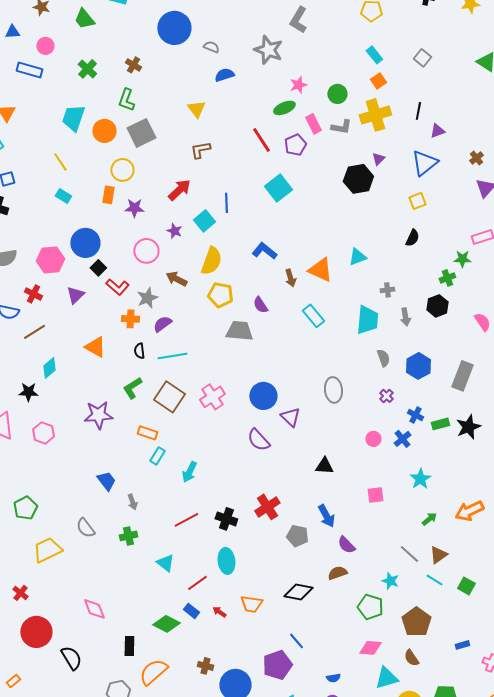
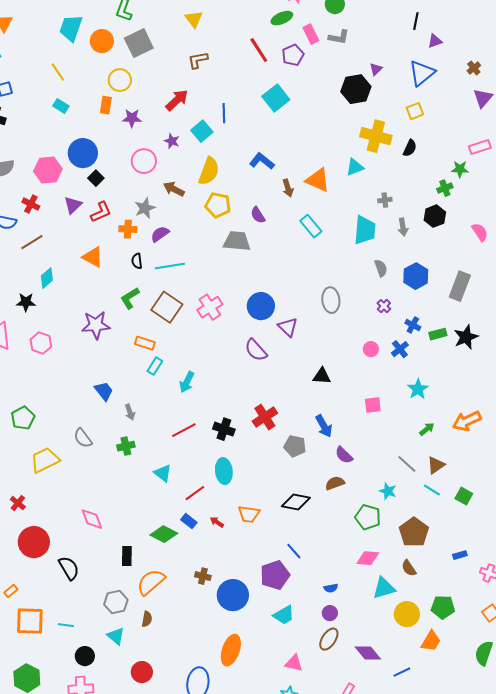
yellow cross: (375, 115) -> (376, 136), moved, turned 32
red L-shape: (117, 287) -> (101, 212), moved, turned -65

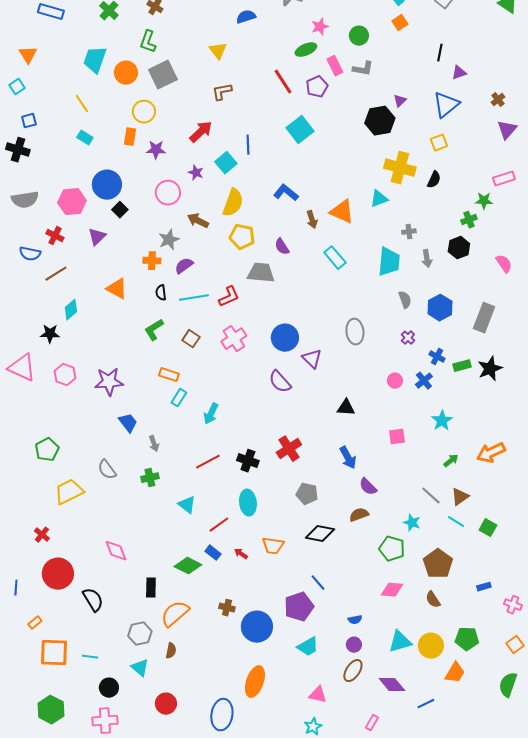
red L-shape: (101, 212) -> (229, 297), moved
brown square: (167, 307) -> (191, 339), size x0.6
purple star: (96, 325) -> (109, 382), moved
gray pentagon: (295, 446) -> (307, 494), moved
cyan triangle: (384, 588) -> (400, 642), moved

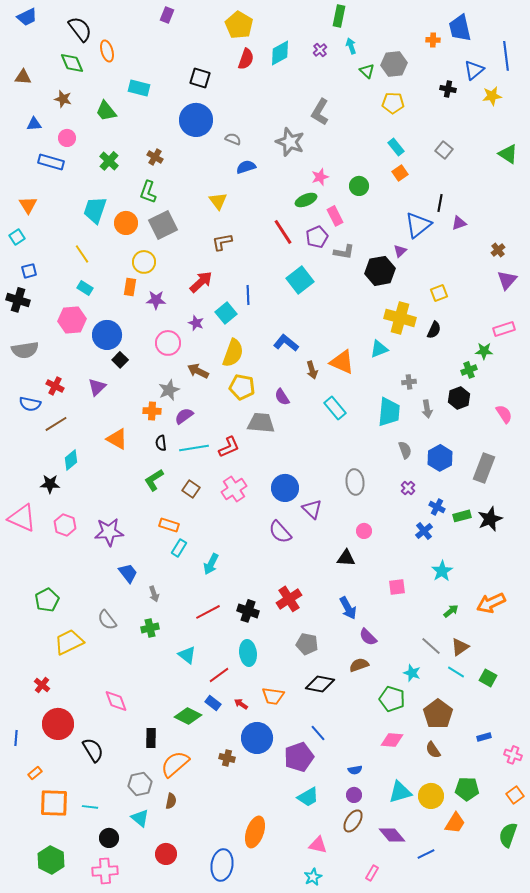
gray L-shape: (363, 69) -> (344, 252), moved
blue triangle: (446, 105) -> (418, 225), moved
pink hexagon: (72, 202) -> (72, 320), moved
pink circle: (395, 381) -> (364, 531), moved
blue circle: (257, 627) -> (257, 738), moved

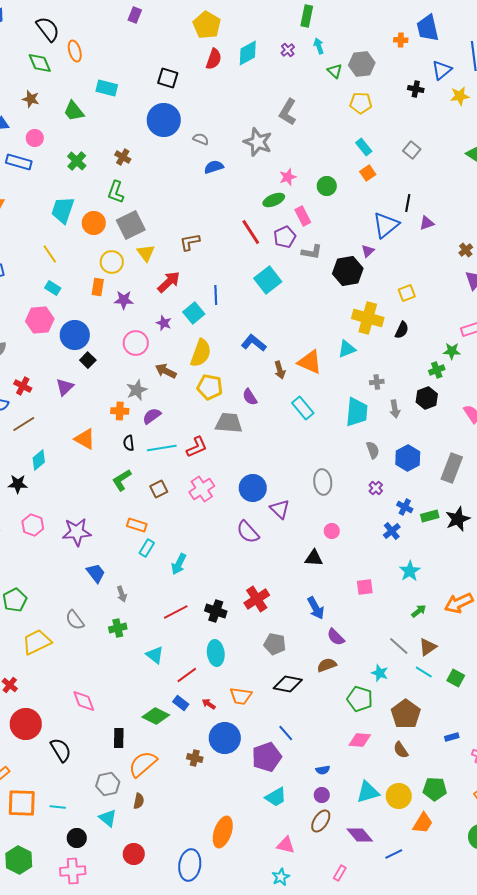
yellow triangle: (218, 201) -> (146, 253), moved
brown square: (191, 489) -> (159, 489), turned 30

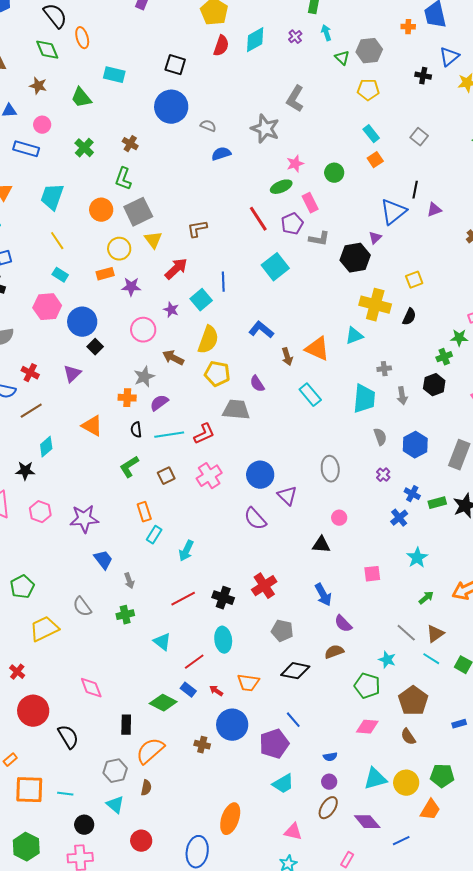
cyan trapezoid: (63, 210) -> (52, 197), moved
orange rectangle: (98, 287) -> (105, 274), turned 66
orange rectangle: (137, 525) -> (144, 512), turned 54

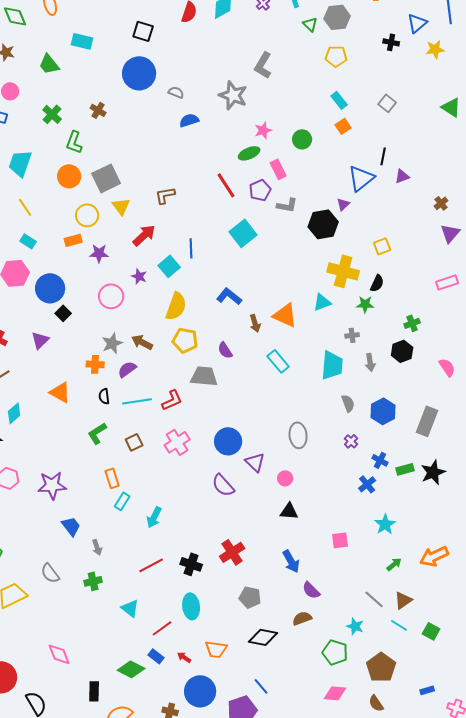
green L-shape: (123, 179) -> (74, 142), moved
green star: (459, 338) -> (365, 304), moved
brown arrow: (173, 358) -> (142, 342), moved
pink circle: (339, 518) -> (285, 478), moved

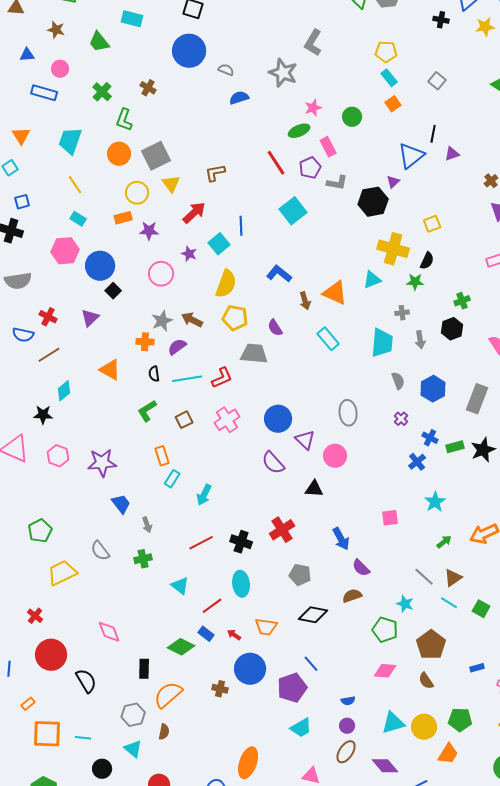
yellow pentagon: (336, 56) -> (386, 52), moved
pink circle: (285, 478) -> (335, 456), size x1.5
black triangle: (289, 511) -> (314, 489), moved

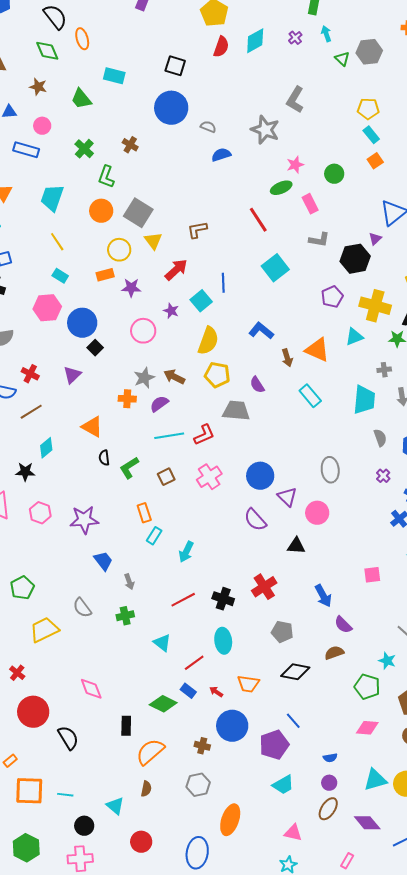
gray square: (156, 156) -> (138, 213), turned -32
purple pentagon: (310, 168) -> (332, 297), moved
black semicircle: (154, 374) -> (104, 458), moved
gray hexagon: (133, 715) -> (198, 785), moved

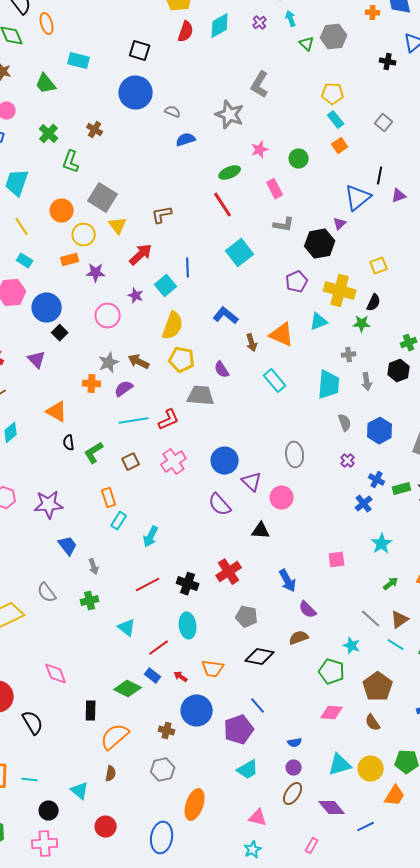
green ellipse: (281, 188) -> (230, 173), moved
orange circle: (101, 211) -> (62, 211), moved
purple triangle: (72, 375) -> (37, 360), turned -30

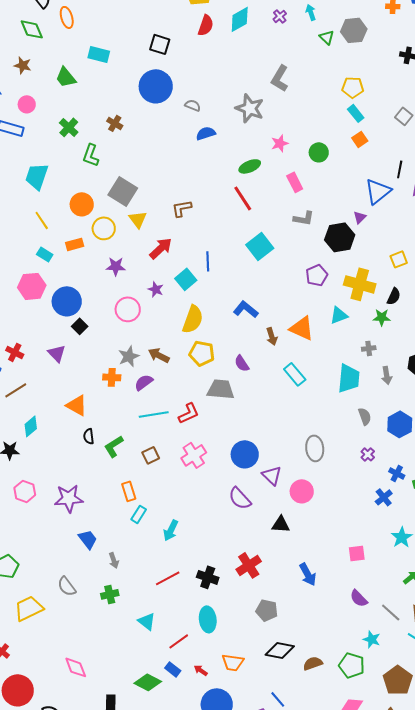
orange rectangle: (70, 260) -> (75, 244), moved
purple semicircle: (308, 610) -> (359, 598), moved
brown semicircle: (299, 638) -> (313, 663), moved

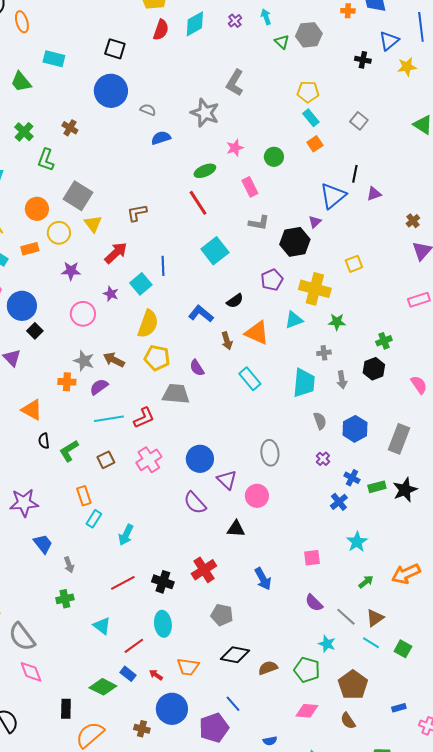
black semicircle: (394, 296) -> (235, 301), moved, turned 30
gray star: (129, 356) -> (84, 361), turned -30
gray semicircle: (67, 586) -> (22, 637), moved, size x1.4

